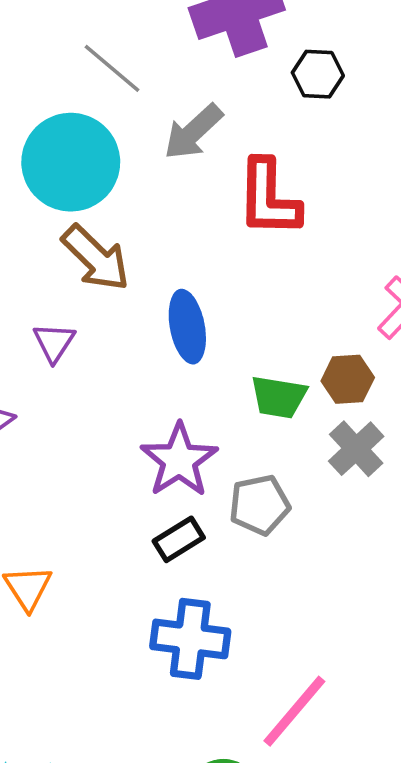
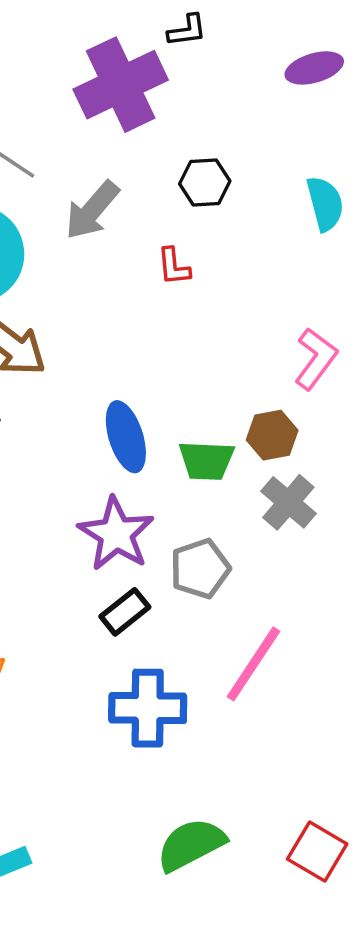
black hexagon: (318, 74) -> (205, 182), moved
red L-shape: (269, 198) -> (174, 266), size x0.5
blue ellipse: (187, 327) -> (126, 437), moved
pink line: (294, 711) -> (254, 664), moved

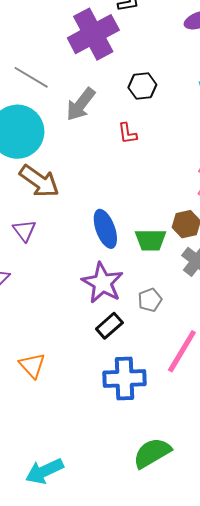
gray pentagon: (200, 569) -> (150, 300), size x0.7

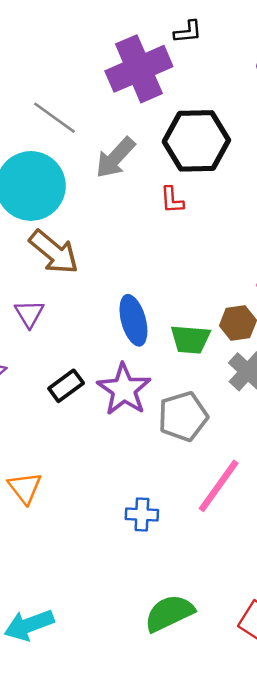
black hexagon: (142, 86) -> (196, 141), size x1.8
gray pentagon: (150, 300) -> (183, 416), size x1.6
black rectangle: (109, 326) -> (66, 386), moved
blue cross: (124, 378) -> (142, 515), size x0.6

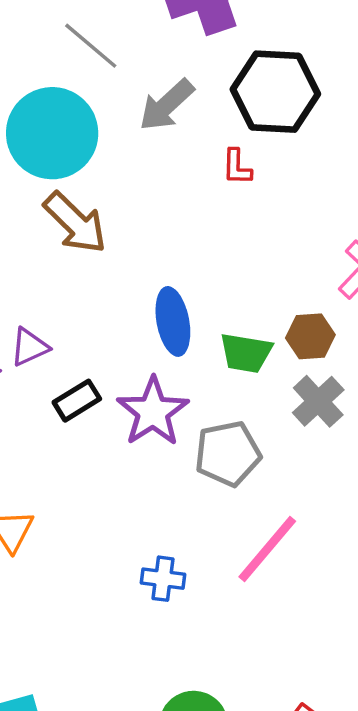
purple triangle: (29, 314) -> (30, 347), moved, turned 32

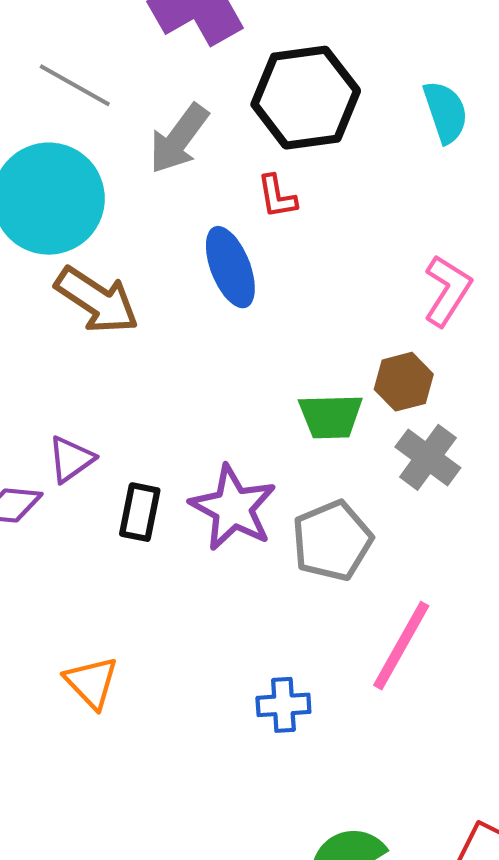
blue ellipse: (173, 321) -> (230, 267), moved
black rectangle: (77, 401) -> (140, 512), turned -36

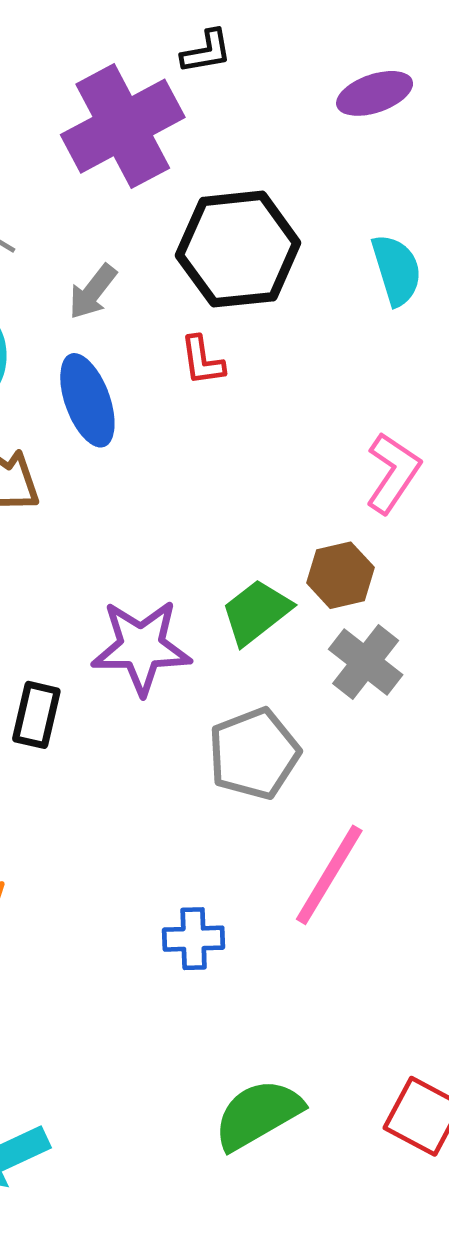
gray arrow: (179, 139) -> (93, 292), size x0.7
blue ellipse: (230, 267) -> (87, 400), moved
green trapezoid: (331, 416) -> (256, 612), turned 142
purple star: (233, 508) -> (141, 647), moved, turned -30

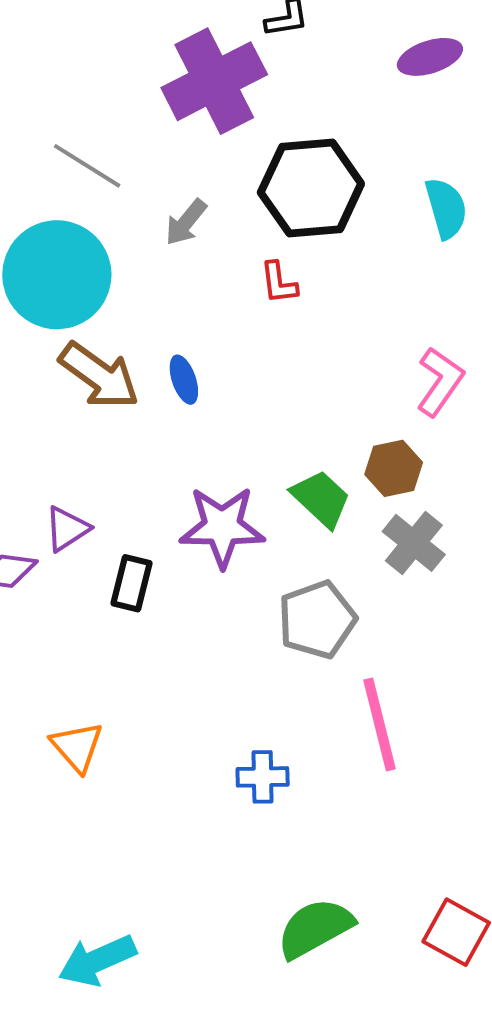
blue ellipse: (87, 400) -> (184, 380), moved, size x0.6
green trapezoid: (256, 612) -> (321, 499), turned 80
pink line: (329, 875) -> (380, 724), turned -46

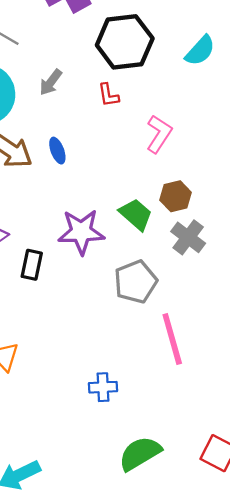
cyan semicircle: (446, 208) -> (200, 51), turned 60
gray arrow: (186, 222) -> (51, 82), moved
pink L-shape: (440, 382) -> (159, 134), moved
blue cross: (263, 777) -> (103, 387), moved

